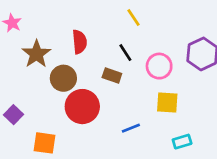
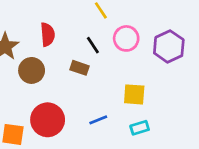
pink circle: (159, 66) -> (126, 38), moved
red circle: (82, 107) -> (48, 120), moved
cyan rectangle: (182, 142) -> (140, 128), moved

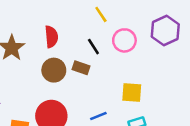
purple hexagon: (169, 46) -> (165, 30), moved
brown circle: (32, 70) -> (54, 70), moved

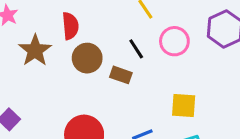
red semicircle: (51, 37) -> (70, 26), moved
brown circle: (54, 70) -> (87, 58), moved

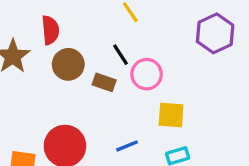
pink circle: (174, 41) -> (147, 74), moved

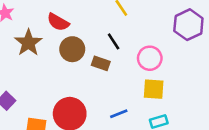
red semicircle: (50, 30) -> (58, 22), turned 125
pink circle: (147, 74) -> (150, 58), moved

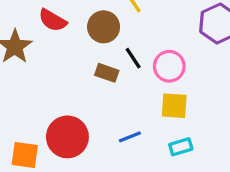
black line: (114, 41) -> (133, 58), moved
brown circle: (72, 49) -> (104, 27), moved

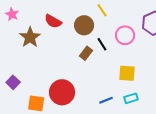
pink circle: (169, 66) -> (125, 35), moved
brown rectangle: (107, 73) -> (86, 53), turned -72
blue line: (130, 137) -> (106, 100), moved

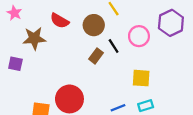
brown star: (30, 37) -> (34, 38), turned 30
purple square: (13, 82) -> (15, 64), moved, turned -32

